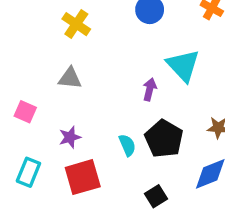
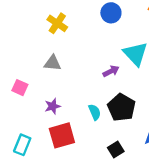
purple arrow: (150, 89) -> (111, 71), turned 49
cyan rectangle: (28, 172) -> (22, 145), moved

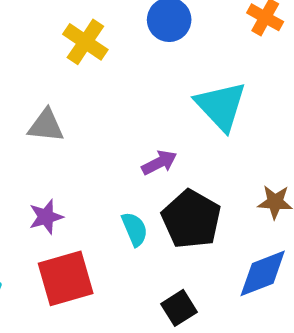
yellow cross: (57, 23) -> (85, 42), moved
purple arrow: (111, 71) -> (159, 163), moved

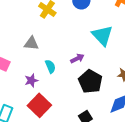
cyan semicircle: (135, 229) -> (50, 66), moved
red square: (66, 278) -> (39, 105), turned -30

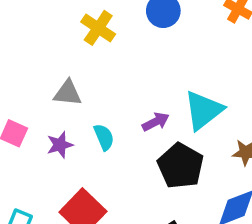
cyan triangle: (102, 35) -> (203, 110), moved, turned 35
purple star: (31, 80) -> (60, 145), moved

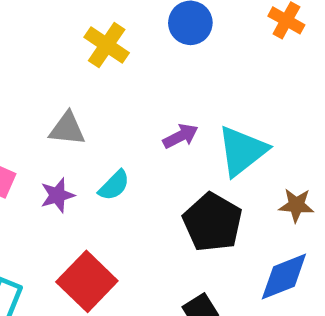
purple arrow: (156, 122) -> (181, 136), moved
cyan semicircle: (104, 137) -> (114, 185), turned 68

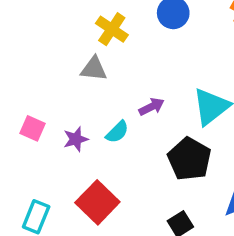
gray triangle: (67, 129) -> (94, 69), moved
purple arrow: (181, 136) -> (152, 107), moved

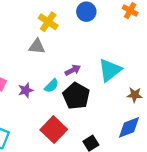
black pentagon: (189, 159) -> (76, 96), moved
red square: (97, 202) -> (54, 130), moved

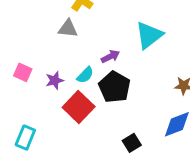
cyan triangle: (110, 70) -> (149, 35), moved
red square: (54, 130) -> (79, 107), moved

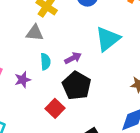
cyan semicircle: (85, 75) -> (45, 62), moved, turned -49
red square: (79, 107) -> (55, 108), moved, size x0.7

